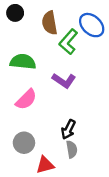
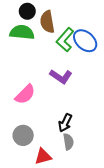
black circle: (15, 13) -> (27, 11), moved
blue ellipse: (92, 25) -> (85, 41), moved
green semicircle: (23, 62) -> (22, 32), moved

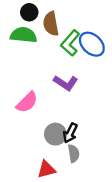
gray circle: (23, 135) -> (55, 134), moved

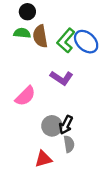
brown semicircle: (51, 24) -> (40, 36), moved
green semicircle: (24, 35) -> (22, 33), size x0.7

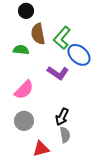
green semicircle: (22, 33) -> (21, 50), moved
blue ellipse: (86, 42) -> (79, 55), moved
gray circle: (52, 126) -> (24, 121), moved

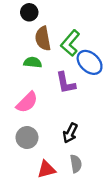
green semicircle: (21, 50) -> (33, 62), moved
purple L-shape: (58, 73) -> (66, 83), turned 45
gray semicircle: (65, 135) -> (76, 164), moved

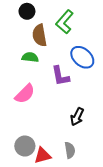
green L-shape: (70, 43) -> (65, 22), moved
black arrow: (70, 133) -> (77, 117), moved
gray circle: (27, 138) -> (25, 146), moved

